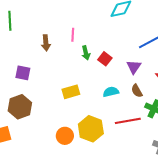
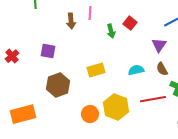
pink line: (73, 35) -> (90, 13), moved
red square: (105, 59) -> (130, 23), moved
brown hexagon: (20, 107) -> (58, 85), moved

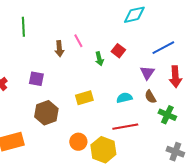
pink line: (90, 13) -> (78, 41), turned -32
red line: (153, 99) -> (125, 127), moved
yellow hexagon: (116, 107) -> (103, 150), moved

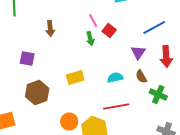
pink line: (78, 41) -> (93, 20), moved

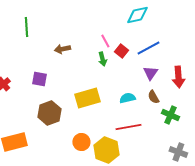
brown arrow: (50, 28) -> (62, 49), turned 84
blue line: (154, 28) -> (148, 48), moved
yellow rectangle: (75, 78) -> (87, 98), size x1.4

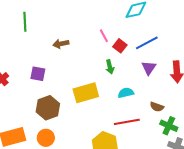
green arrow: (102, 59) -> (110, 67), moved
brown semicircle: (153, 97) -> (157, 107), moved, turned -40
green cross: (170, 115) -> (169, 126), moved
orange circle: (81, 142) -> (46, 138), moved

